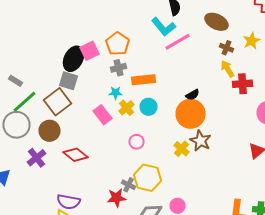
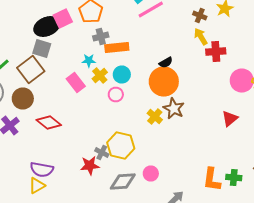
black ellipse: (74, 59) -> (47, 26), turned 40
gray cross: (118, 68) -> (101, 36), moved
pink circle: (136, 142) -> (116, 94), moved

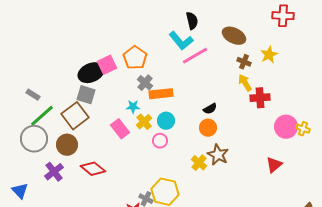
gray cross: (101, 36) -> (145, 83), turned -35
orange circle: (164, 82) -> (208, 128), size x0.6

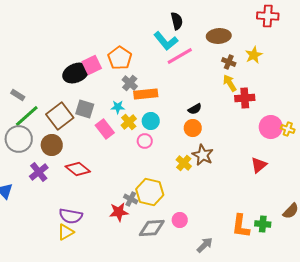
brown ellipse: (234, 36) -> (219, 36), turned -30
gray square: (86, 95) -> (85, 109), moved

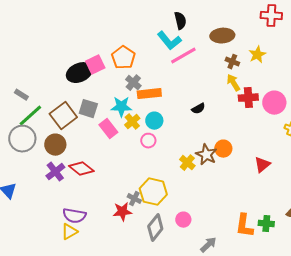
cyan star: (118, 107) -> (121, 107), size x1.5
pink circle: (271, 127) -> (274, 103), moved
orange circle: (193, 128) -> (223, 149), moved
purple cross: (39, 172) -> (55, 172), moved
gray diamond: (152, 228) -> (155, 228), turned -48

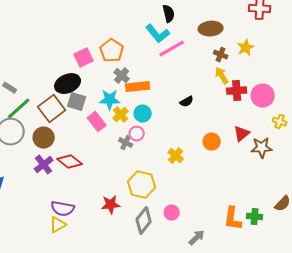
black ellipse: (79, 73) -> (68, 84), moved
brown star: (206, 155) -> (262, 148), moved, turned -30
red triangle: (262, 165) -> (242, 134), moved
gray cross: (134, 199) -> (126, 143), moved

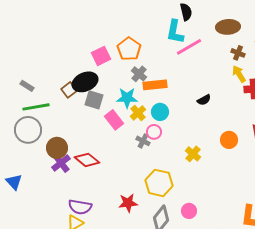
cyan L-shape: (158, 34) -> (175, 32), turned 50
green line: (19, 109) -> (36, 107), turned 32
brown square: (52, 109) -> (69, 90), moved, size x0.6
brown circle: (44, 138) -> (57, 148), moved

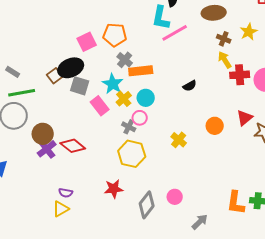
orange pentagon: (129, 49) -> (115, 35), turned -30
cyan star: (127, 98) -> (113, 84), turned 30
yellow hexagon: (159, 183) -> (132, 154), moved
purple semicircle: (80, 207) -> (66, 193), size x0.6

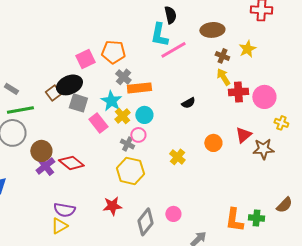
purple semicircle: (66, 193) -> (64, 210), size x1.5

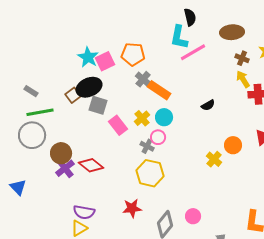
orange rectangle: (139, 88) -> (159, 90), turned 40
cyan star: (111, 101) -> (88, 57), moved
yellow cross: (177, 157) -> (214, 159), moved

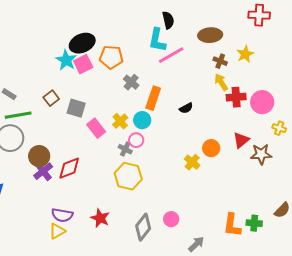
gray cross: (143, 79) -> (131, 82), moved
black ellipse: (89, 87) -> (82, 43), moved
orange rectangle: (159, 90) -> (153, 98), moved, turned 75
red diamond: (91, 165) -> (69, 168), turned -60
red star: (132, 208) -> (100, 218), moved, turned 30

